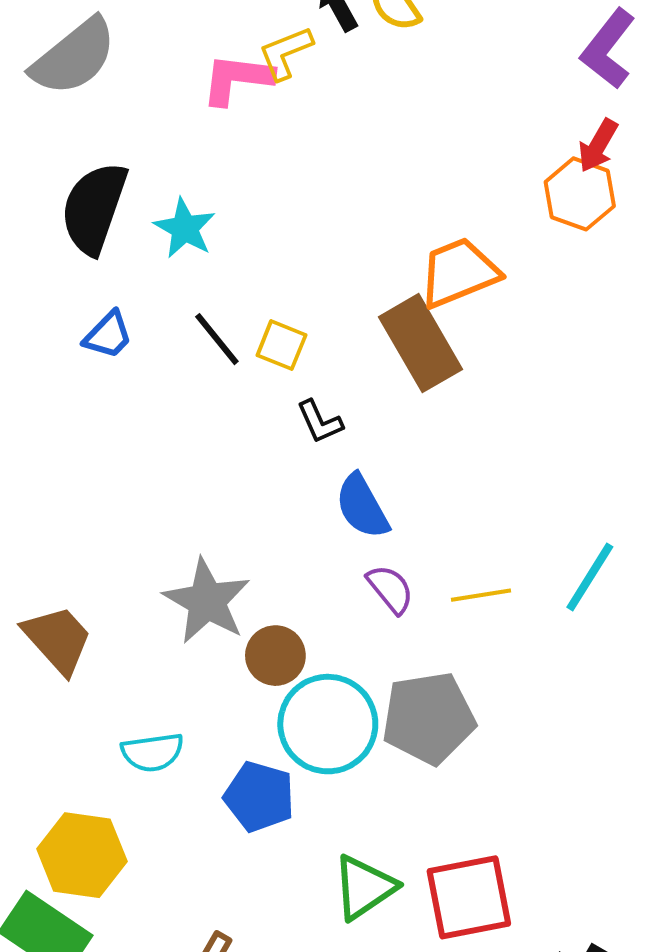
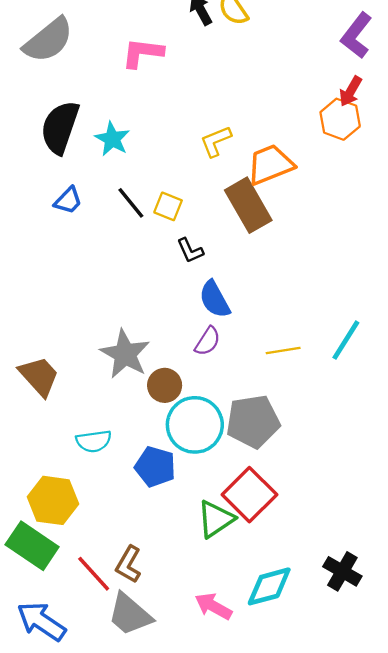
yellow L-shape: (285, 53) -> (216, 141), moved
purple semicircle: (390, 589) -> (208, 341), moved, turned 72
red square: (469, 897) -> (249, 495), moved, turned -34

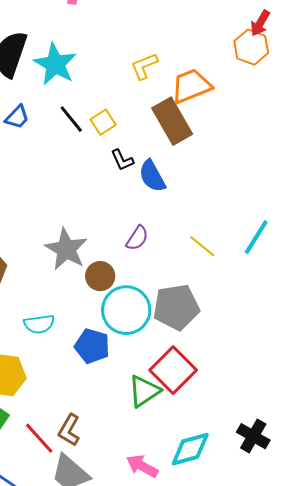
cyan star: (112, 139) -> (55, 64), size x1.4
yellow square: (168, 206) -> (103, 122), turned 35
blue semicircle: (215, 299) -> (152, 176), moved
yellow line: (283, 350) -> (202, 246), turned 48

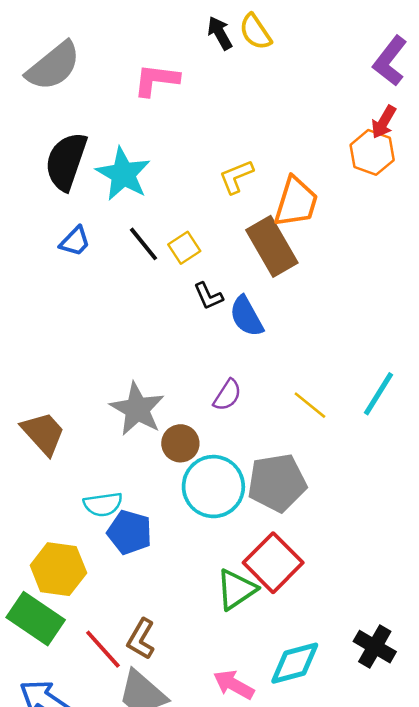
orange trapezoid: (191, 86) -> (296, 202), turned 129
blue pentagon: (92, 346) -> (130, 532), moved

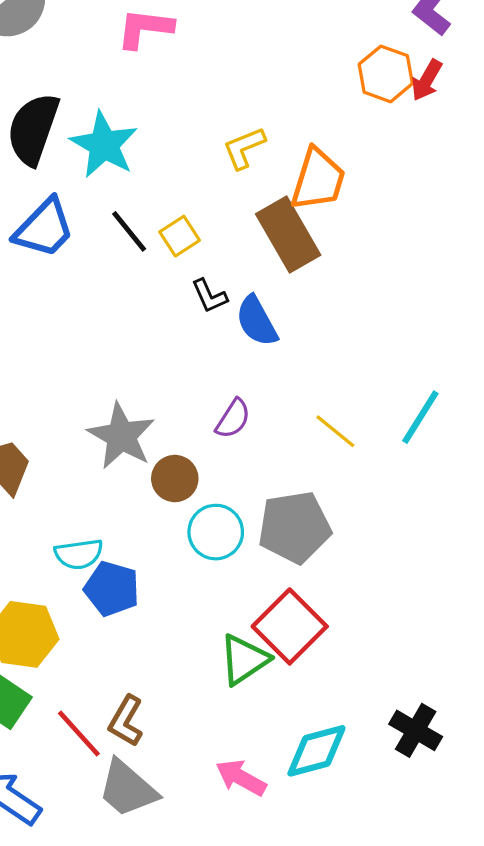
orange hexagon: (372, 152) -> (386, 74), moved
blue trapezoid: (75, 241) -> (44, 228), size x1.6
cyan circle: (213, 487) -> (216, 532), size x0.7

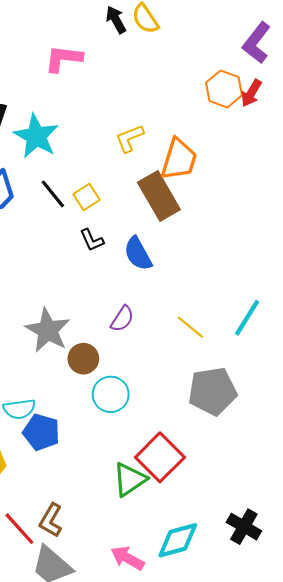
black L-shape: (209, 296) -> (92, 240), moved
gray pentagon: (294, 527) -> (212, 391), moved

